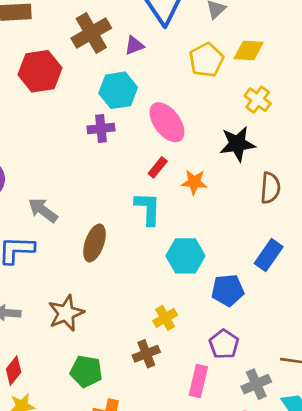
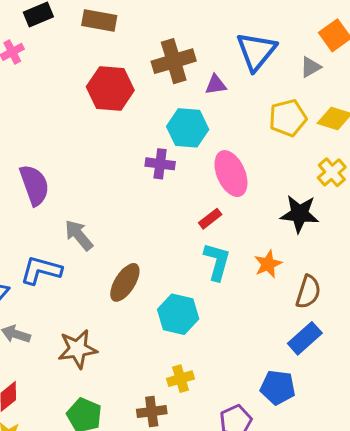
orange star: (194, 182) -> (268, 264), moved, turned 30
brown semicircle: (270, 188) -> (308, 292), moved
cyan L-shape: (148, 209) -> (217, 262), moved
cyan hexagon: (185, 256) -> (178, 314), moved
blue pentagon: (228, 290) -> (278, 387), moved

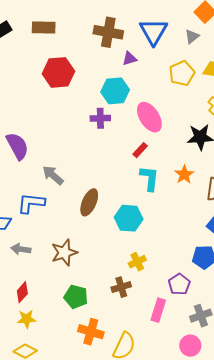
brown cross: (174, 61) -> (108, 32), moved, turned 36

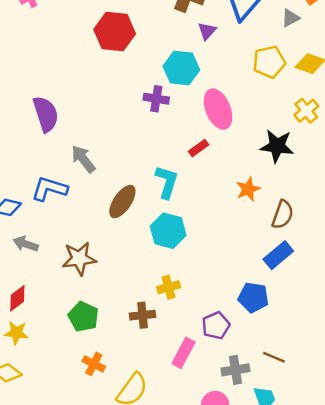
purple triangle: (130, 59) -> (207, 31), turned -42
cyan L-shape: (149, 178) -> (167, 182), moved
orange cross: (91, 332) -> (94, 364), size x0.7

